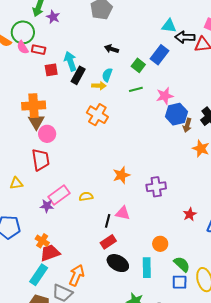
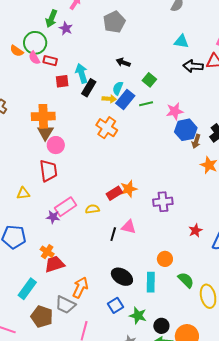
black arrow: (185, 37) -> (193, 66), moved
blue rectangle: (159, 55) -> (125, 100), moved
red rectangle: (108, 242) -> (114, 193), moved
cyan rectangle: (39, 275) -> (27, 289), moved
blue square: (180, 282) -> (115, 305), moved, turned -35

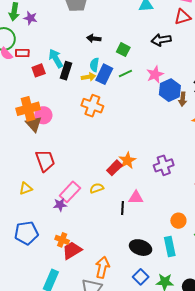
black arrow: (193, 66) -> (161, 40), moved
pink circle: (56, 145) -> (43, 115), moved

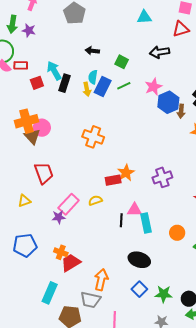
yellow arrow: (88, 77) -> (87, 89), turned 88
orange cross: (92, 106) -> (93, 137), moved
red rectangle: (114, 168) -> (113, 180), turned 35
cyan rectangle: (170, 246) -> (146, 223), moved

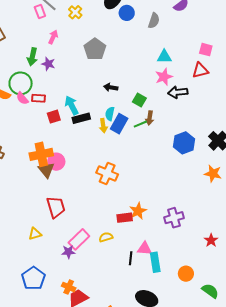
black rectangle: (64, 83) -> (81, 118), turned 54
pink star: (153, 87) -> (164, 77), moved
brown arrow: (181, 111) -> (150, 118), moved
blue pentagon: (25, 245) -> (33, 278), turned -30

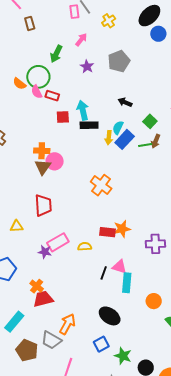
purple star: (48, 64) -> (87, 67), moved
orange cross: (41, 154) -> (42, 151), size x0.7

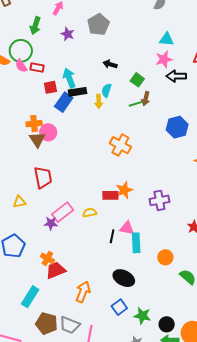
blue rectangle: (125, 139) -> (64, 102), moved
orange cross: (101, 185) -> (120, 145), moved
gray trapezoid: (51, 340) -> (70, 325), moved

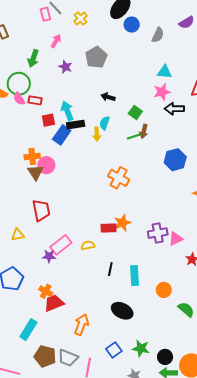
pink triangle: (127, 228) -> (176, 239), moved, turned -35
blue square: (119, 307) -> (114, 350), moved

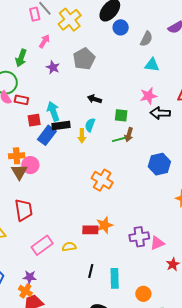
yellow cross: (81, 18) -> (70, 20), size x1.6
cyan triangle: (165, 72) -> (152, 65), moved
green square: (135, 112) -> (121, 115), turned -32
purple star: (49, 256) -> (30, 277), moved

